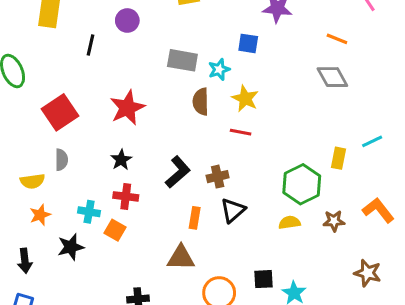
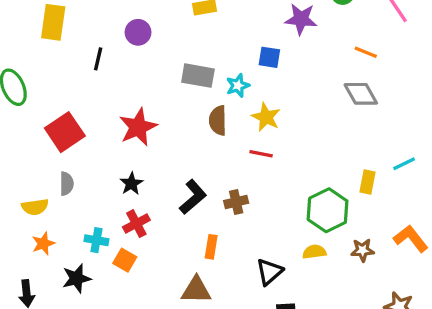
red cross: (126, 196) -> (136, 224), turned -35
black triangle: (233, 210) -> (269, 272), moved

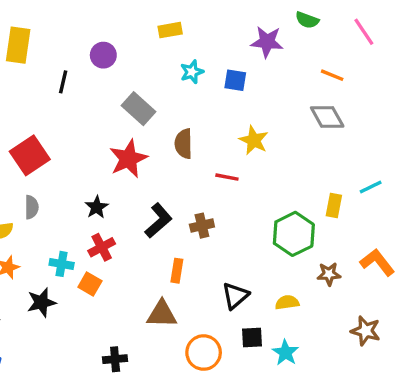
gray rectangle: (198, 76) -> (138, 109), moved, turned 32
cyan star: (238, 86) -> (192, 72), moved
yellow star: (266, 117) -> (254, 140), moved
red star: (138, 127) -> (128, 159), moved
yellow semicircle: (314, 252) -> (287, 302), moved

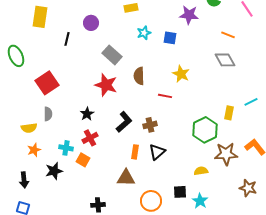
red star: (128, 159) -> (106, 85), turned -30
brown star: (329, 274) -> (226, 154), size x1.6
black triangle: (235, 296) -> (157, 152), moved

